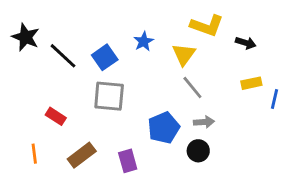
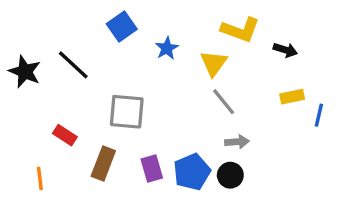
black star: (26, 37) -> (25, 72), moved
blue square: (105, 57) -> (122, 26), moved
blue pentagon: (164, 128) -> (192, 172), moved
brown rectangle: (82, 155) -> (103, 163), moved, turned -32
purple rectangle: (128, 161) -> (152, 168), moved

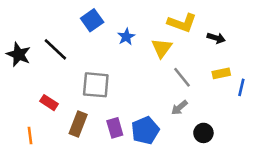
gray line: (224, 102) -> (182, 77), moved
gray arrow: (237, 142) -> (179, 108), turned 144
black circle: (230, 175) -> (203, 133), moved

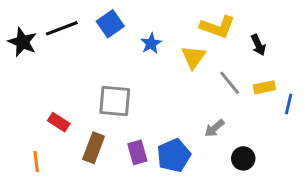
black arrow: (216, 38) -> (258, 45), turned 48
black line: (55, 49) -> (62, 28), moved, turned -64
black star: (19, 54) -> (22, 42), moved
gray line: (182, 77) -> (230, 83), moved

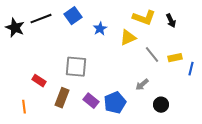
black arrow: (258, 45) -> (171, 21), moved
yellow triangle: (193, 57) -> (128, 38), turned 30
purple rectangle: (137, 152) -> (91, 101), turned -35

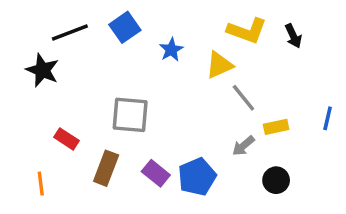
black star: (15, 28) -> (42, 70), moved
gray line: (152, 55) -> (243, 98), moved
yellow rectangle: (175, 58) -> (276, 127), moved

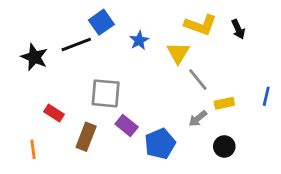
black line: (70, 32) -> (76, 45), moved
yellow triangle: (219, 65) -> (178, 53), turned -35
purple rectangle: (156, 173) -> (127, 126), moved

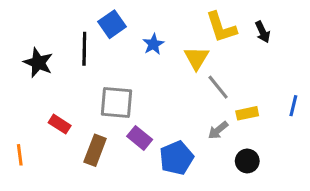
yellow L-shape: (201, 25) -> (221, 27), turned 52
black line: (76, 45) -> (84, 49), turned -68
orange line: (33, 149) -> (20, 155), moved

